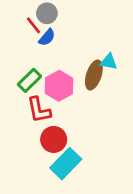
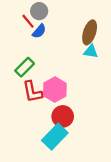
brown ellipse: (94, 75) -> (90, 32), moved
pink hexagon: (59, 86) -> (55, 90), moved
red circle: (54, 139) -> (63, 116), moved

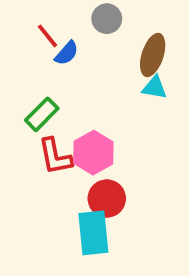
gray circle: (39, 11) -> (107, 19), moved
cyan rectangle: (55, 137) -> (93, 233), turned -50

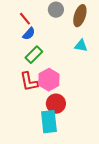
blue semicircle: (67, 53) -> (29, 34), moved
brown ellipse: (153, 55) -> (80, 16), moved
green rectangle: (42, 114) -> (34, 55), moved

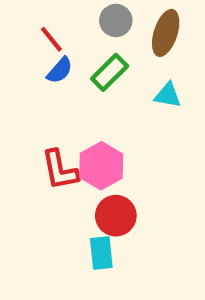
green rectangle: (34, 55) -> (110, 72), moved
cyan rectangle: (49, 122) -> (101, 253), size x0.7

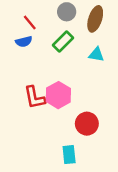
blue semicircle: (60, 70) -> (24, 42), moved, turned 35
red circle: (116, 216) -> (87, 124), moved
cyan rectangle: (101, 253) -> (69, 155), moved

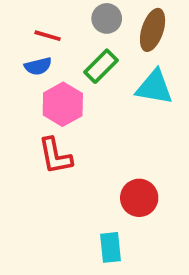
red line: (30, 22) -> (48, 36), turned -35
cyan triangle: (96, 55) -> (154, 87), size x1.5
pink hexagon: (58, 95) -> (63, 104), moved

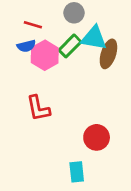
brown ellipse: (153, 30) -> (108, 54), moved
cyan triangle: (154, 87) -> (94, 38), moved
pink hexagon: (63, 104) -> (45, 55), moved

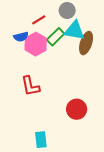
gray circle: (74, 13) -> (67, 11), moved
red line: (33, 25) -> (39, 20), moved, turned -48
cyan rectangle: (77, 172) -> (41, 140), moved

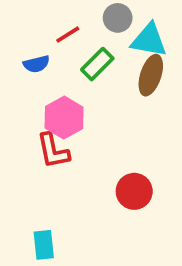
cyan triangle: (74, 30) -> (149, 40), moved
pink hexagon: (36, 44) -> (64, 118), moved
cyan rectangle: (41, 140) -> (44, 245), moved

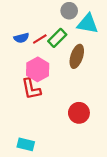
red line: (68, 35) -> (40, 39), moved
brown ellipse: (151, 75) -> (77, 56), moved
cyan rectangle: (44, 245) -> (26, 144), turned -70

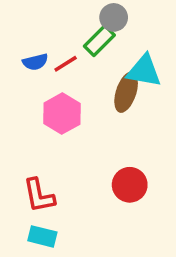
cyan triangle: (88, 24) -> (144, 71), moved
green rectangle: (57, 38) -> (99, 41), moved
red L-shape: (31, 89) -> (39, 195), moved

